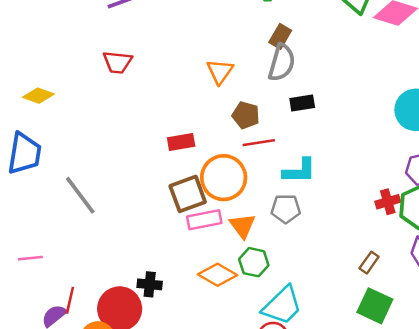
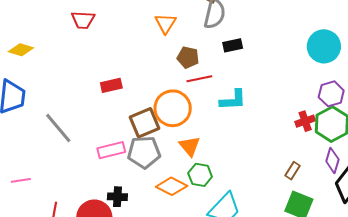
red rectangle: (181, 142) -> (111, 85), moved
gray pentagon: (286, 209) -> (144, 152), moved, size x1.4
pink rectangle: (204, 220) -> (111, 150), moved

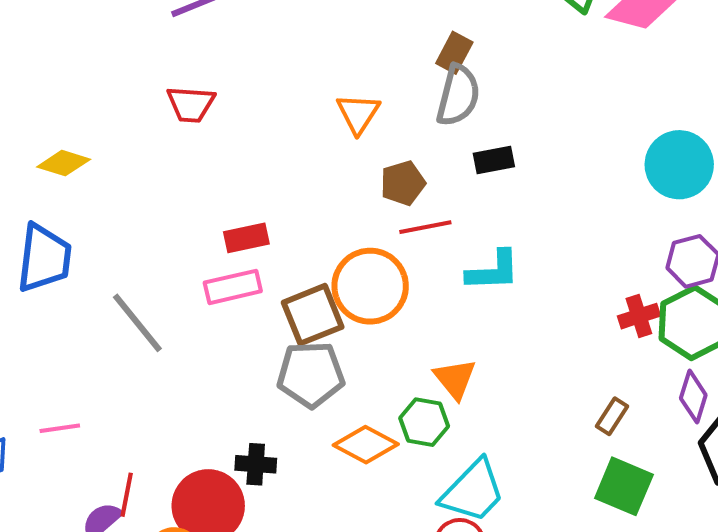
brown pentagon: (188, 57) -> (403, 183), turned -30
orange triangle: (190, 146) -> (455, 379), moved
pink rectangle: (111, 150) -> (233, 287), moved

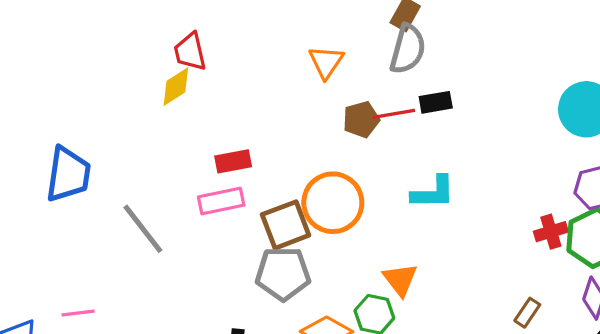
red trapezoid: (191, 104) -> (190, 52), turned 72
yellow diamond: (64, 163) -> (176, 87), moved, turned -51
red line: (425, 227) -> (394, 114), moved

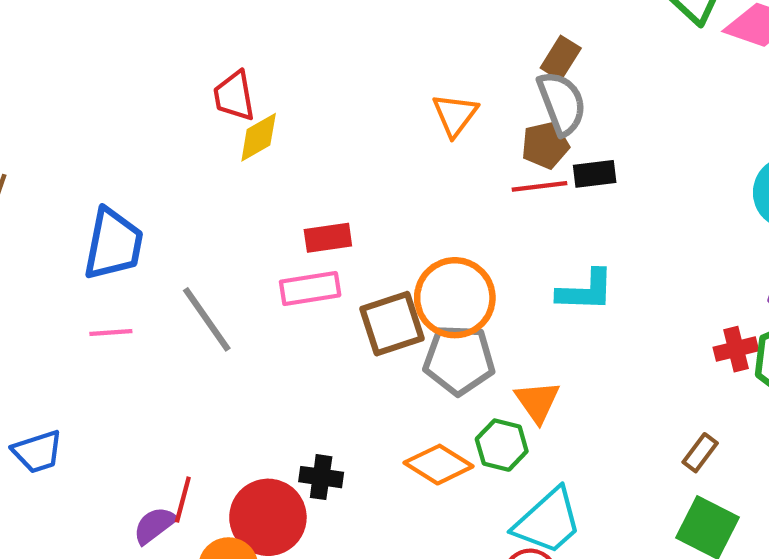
gray semicircle: (408, 49) -> (562, 103), turned -39
red trapezoid: (190, 52) -> (234, 96), moved
brown pentagon: (361, 119) -> (545, 145), moved
gray pentagon: (283, 274) -> (459, 360), moved
pink line: (78, 313) -> (111, 333), moved

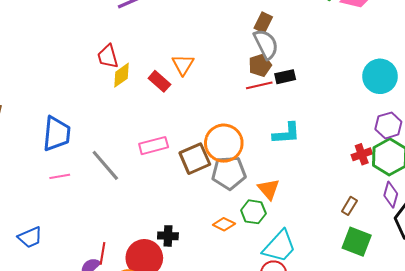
orange triangle: (455, 115) -> (183, 65), moved
red rectangle: (328, 238) -> (159, 81), moved, turned 55
orange diamond: (439, 465) -> (224, 224), size x0.7

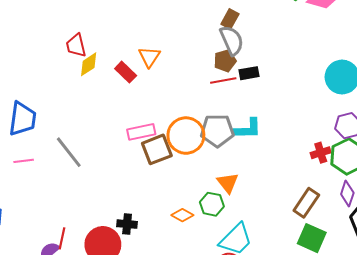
pink rectangle: (154, 146) -> (141, 132), moved
gray pentagon: (229, 173) -> (217, 131), moved
brown rectangle: (349, 206) -> (306, 203), size x1.6

